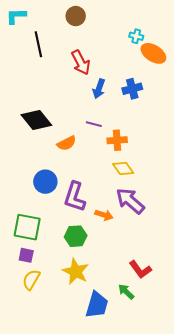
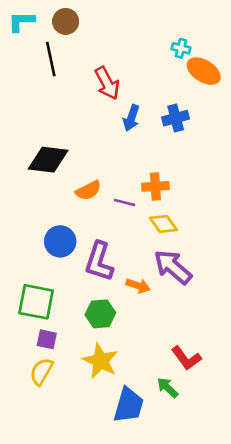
brown circle: (76, 16) -> (66, 21), moved
black diamond: (36, 120) -> (48, 160), turned -44
purple line: (94, 124) -> (125, 203), moved
purple square: (26, 255) -> (47, 339), moved

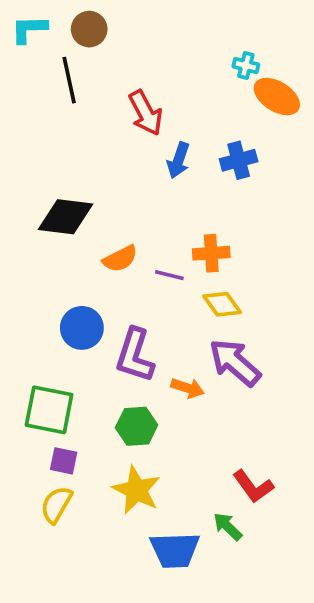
blue trapezoid: (129, 405) -> (175, 550), turned 72

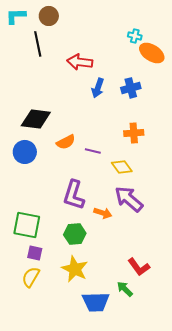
red arrow: (146, 113) -> (80, 62), turned 125
orange cross: (211, 253) -> (134, 133), moved
blue circle: (82, 328) -> (25, 152), moved

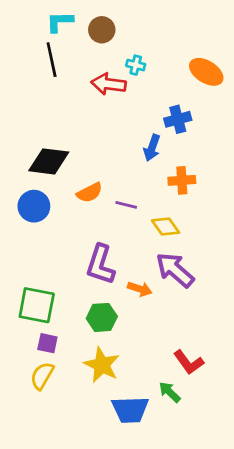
cyan L-shape: (16, 16) -> (60, 22), moved
brown circle: (49, 16) -> (102, 30), moved
cyan cross: (135, 36) -> (136, 65), moved
blue arrow: (98, 88) -> (152, 148), moved

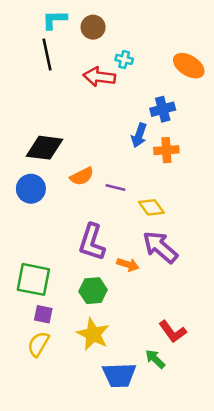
orange cross: (182, 180) -> (166, 150), moved

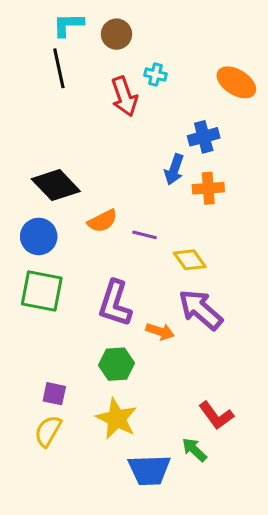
red arrow: (99, 77) -> (124, 96), turned -116
black diamond: (45, 148) -> (56, 185), turned 39
green square: (33, 279) -> (42, 291), moved

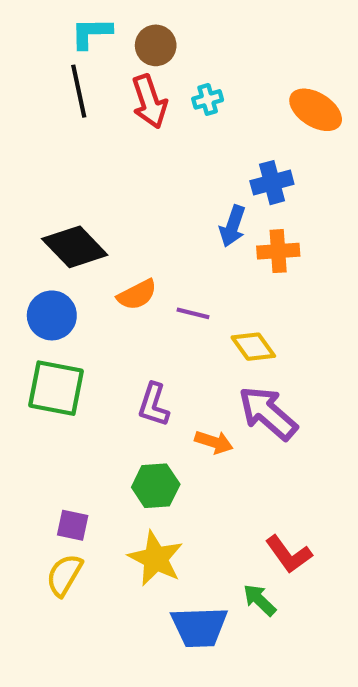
cyan cross: (155, 75) -> (208, 99), turned -30
red arrow: (124, 96) -> (149, 102), moved
purple L-shape: (115, 303) -> (154, 405), size x0.7

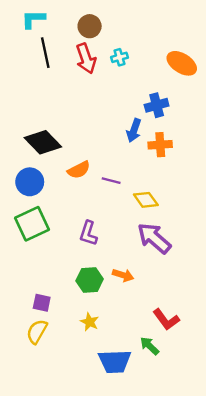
cyan L-shape: (91, 33) -> (33, 19), moved
green square: (56, 388) -> (32, 224), turned -36
orange arrow: (214, 442) -> (123, 275), moved
yellow star: (156, 558) -> (90, 322), size x0.6

